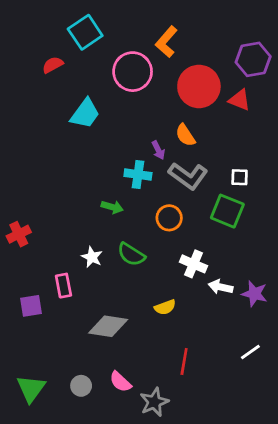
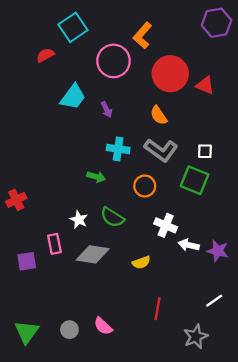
purple hexagon: (253, 59) -> (217, 23), moved
purple arrow: (158, 150) -> (107, 110), moved
gray diamond: (108, 326) -> (93, 254), moved
gray star: (154, 402) -> (196, 337), moved

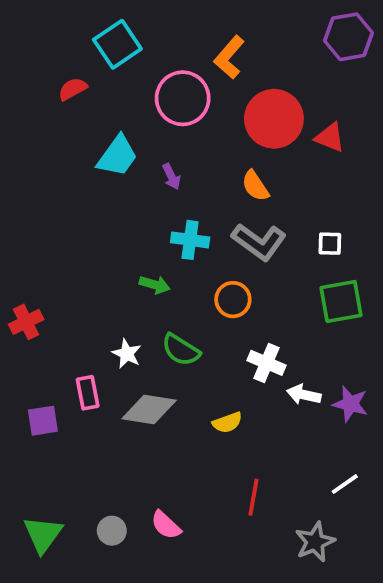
green square: (195, 180) -> (341, 301), moved, turned -32

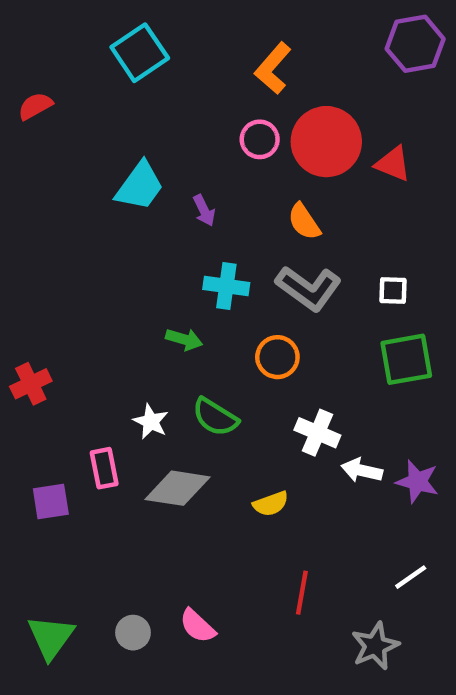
red semicircle: (73, 89) -> (35, 106), moved
pink circle: (183, 98) -> (260, 139), moved, size x0.6

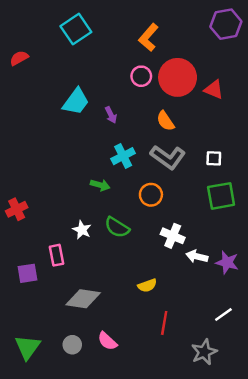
cyan cross: (226, 286) -> (123, 156), turned -35
gray diamond: (177, 488) -> (83, 299), moved
yellow semicircle: (271, 504) -> (147, 285), moved

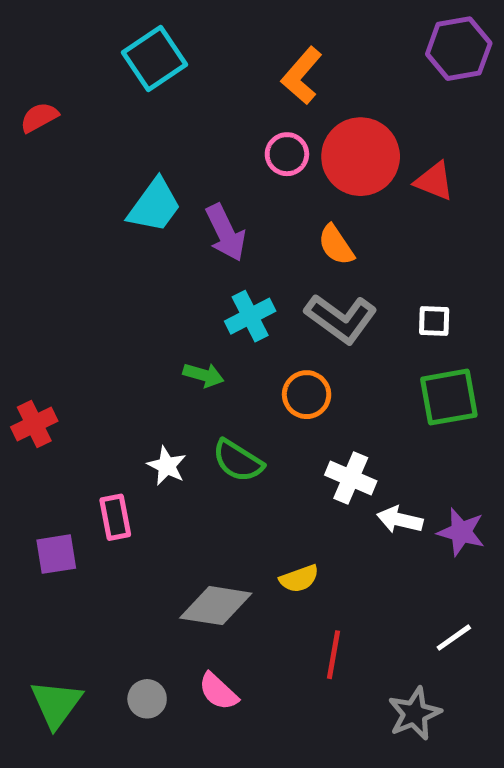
purple arrow: (111, 115) -> (226, 233), size x1.6
gray diamond: (83, 299) -> (216, 606), moved

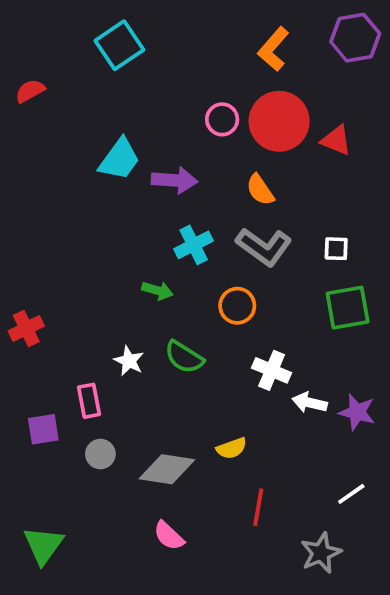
orange L-shape: (302, 76) -> (273, 49), moved
purple arrow: (226, 233) -> (175, 180), turned -60
gray circle: (147, 699) -> (100, 454), moved

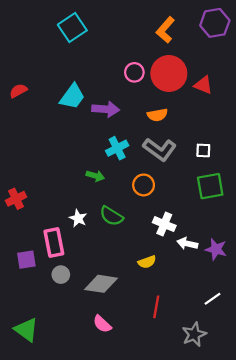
red semicircle: (30, 91) -> (18, 91), moved
orange semicircle: (260, 190) -> (157, 115), turned -66
pink rectangle: (89, 401) -> (54, 242), size x1.4
yellow semicircle: (232, 448) -> (147, 262), moved
green triangle: (43, 545) -> (26, 330), turned -30

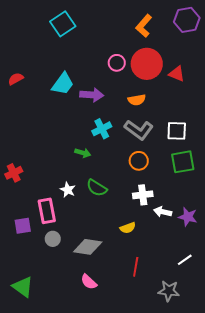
white square: (203, 150) -> (177, 131), size x1.5
orange circle: (144, 185) -> (139, 161), moved
white cross: (164, 224) -> (143, 195), turned -30
gray star: (194, 334) -> (169, 291), turned 30

